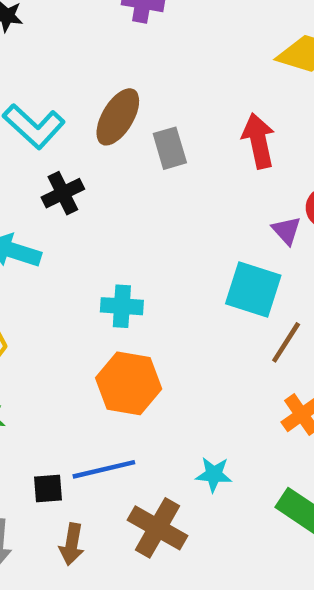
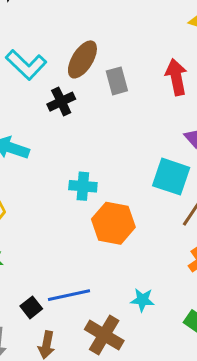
black cross: (63, 193) -> (61, 102), moved
orange hexagon: (129, 383) -> (113, 223), moved
black square: (48, 489) -> (31, 307), turned -35

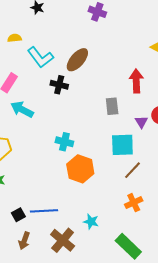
gray rectangle: (117, 81) -> (112, 106), moved
black cross: (61, 102) -> (59, 85), turned 30
cyan square: (171, 177) -> (122, 145), turned -30

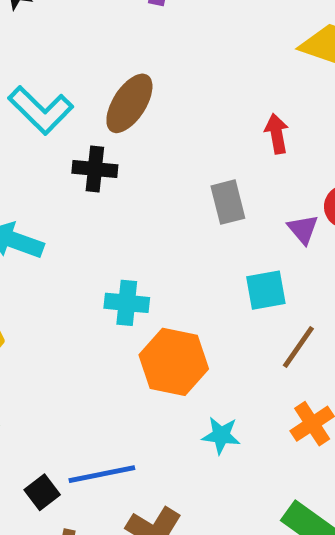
red arrow: (136, 81) -> (277, 134), size x0.7
cyan square: (122, 145) -> (266, 290), size x0.7
cyan star: (91, 222) -> (221, 435), moved

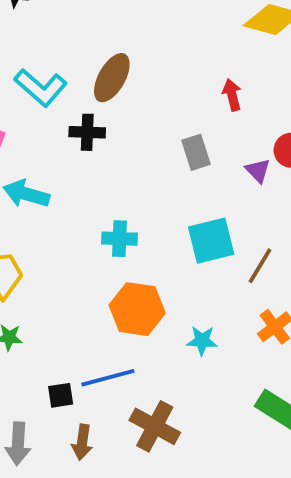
cyan square: (266, 290) -> (211, 241), moved, size x1.4
orange hexagon: (174, 362) -> (137, 309), moved
black square: (42, 492) -> (61, 395), turned 32

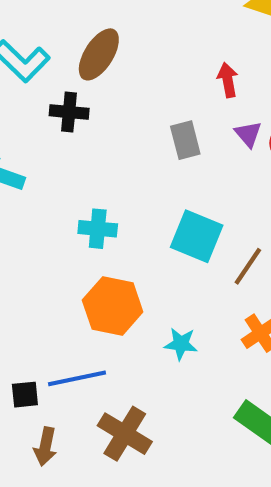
purple triangle: (258, 171) -> (248, 134), moved
cyan square: (211, 241) -> (197, 236), turned 33

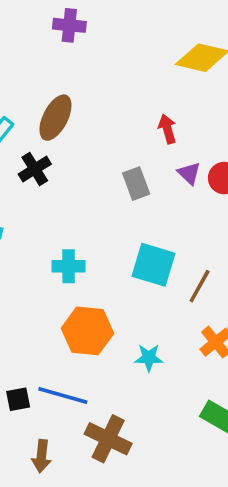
black cross: (69, 112) -> (35, 169), turned -32
blue line: (77, 378) -> (63, 395), turned 33
black square: (25, 395) -> (18, 399), moved

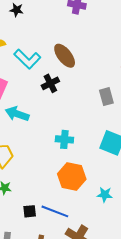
brown ellipse: (55, 118) -> (65, 56), turned -70

